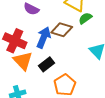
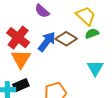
black rectangle: (47, 64) -> (21, 85), moved

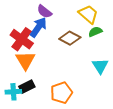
blue arrow: (47, 42) -> (38, 27), moved

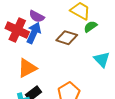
red cross: (22, 39) -> (17, 30), moved
orange triangle: (25, 60) -> (27, 68), turned 45

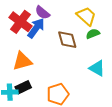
brown diamond: (67, 38) -> (67, 40), turned 45
cyan triangle: (102, 59) -> (97, 68), turned -30

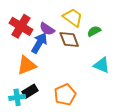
purple semicircle: (42, 13) -> (47, 29), moved
yellow trapezoid: (86, 16) -> (73, 18), moved
blue arrow: (36, 28) -> (39, 43), moved

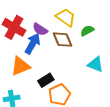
black rectangle: (30, 91) -> (46, 80), moved

